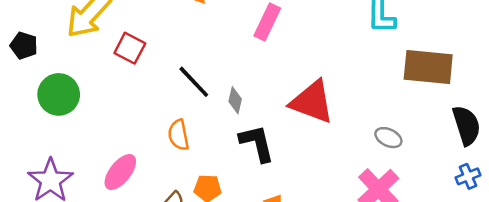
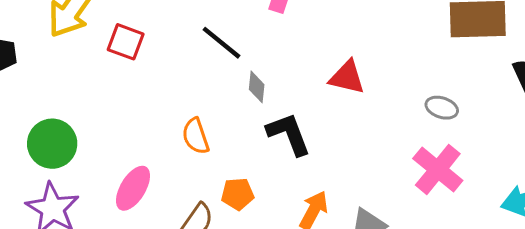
black line: (194, 82) -> (221, 43), moved
green circle: (59, 94) -> (52, 144), moved
red triangle: (312, 102) -> (347, 77), size x0.7

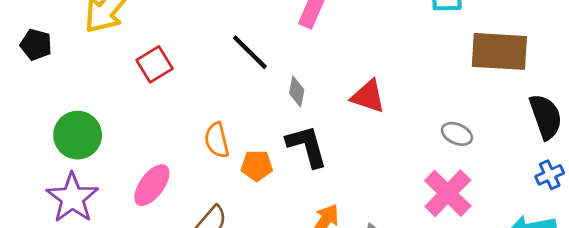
red square: (126, 42) -> (155, 64), moved, turned 33
gray diamond: (257, 87) -> (297, 91), moved
orange pentagon: (238, 194) -> (257, 166), moved

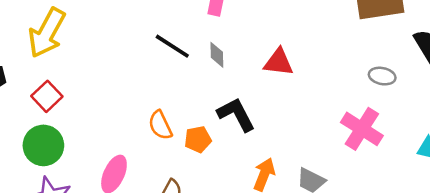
red square: (155, 64) -> (47, 96), moved
gray diamond: (297, 91) -> (217, 55), moved
gray ellipse: (457, 134) -> (382, 76), moved

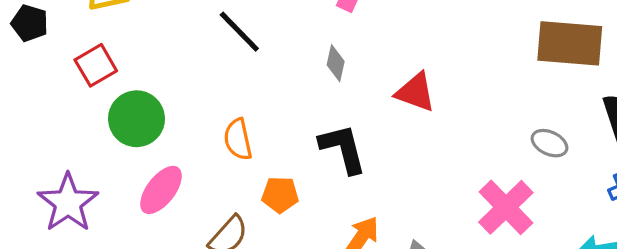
black line: (172, 46) -> (239, 32), moved
orange pentagon: (198, 139) -> (280, 195), moved
green circle: (43, 145) -> (137, 119), moved

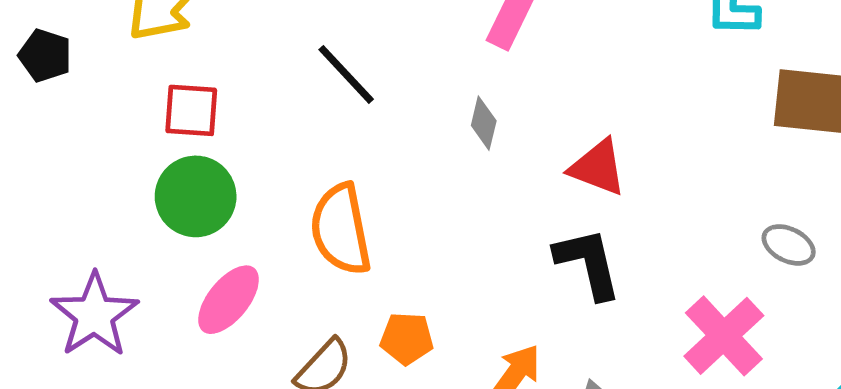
red square: (96, 65) -> (191, 110), moved, turned 33
orange semicircle: (238, 139) -> (341, 229), size x1.5
black L-shape: (343, 149) -> (588, 263), moved
orange pentagon: (280, 195) -> (407, 338), moved

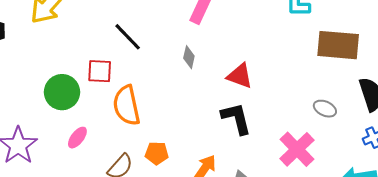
red square: (191, 110) -> (100, 71), moved
pink ellipse: (229, 300) -> (77, 138), size x0.7

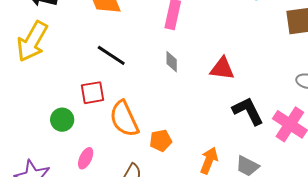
green circle: (62, 92) -> (62, 120), size x0.7
black L-shape: (236, 118) -> (248, 111), moved
orange pentagon: (157, 153) -> (161, 141), moved

